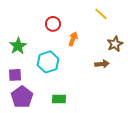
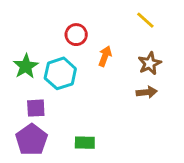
brown star: (115, 44) -> (150, 63), moved
cyan hexagon: (48, 62) -> (60, 73), moved
purple square: (15, 75) -> (36, 108), moved

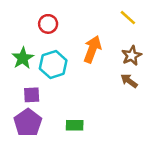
red circle: (76, 35) -> (48, 24), moved
orange arrow: (105, 56) -> (92, 49), size x1.5
brown arrow: (147, 92) -> (129, 81), turned -138

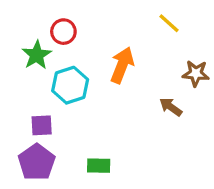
brown star: (132, 56) -> (196, 73), moved, turned 30
green star: (23, 58) -> (37, 55), moved

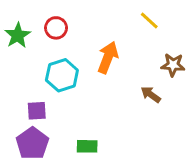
green star: (37, 55) -> (18, 35), moved

